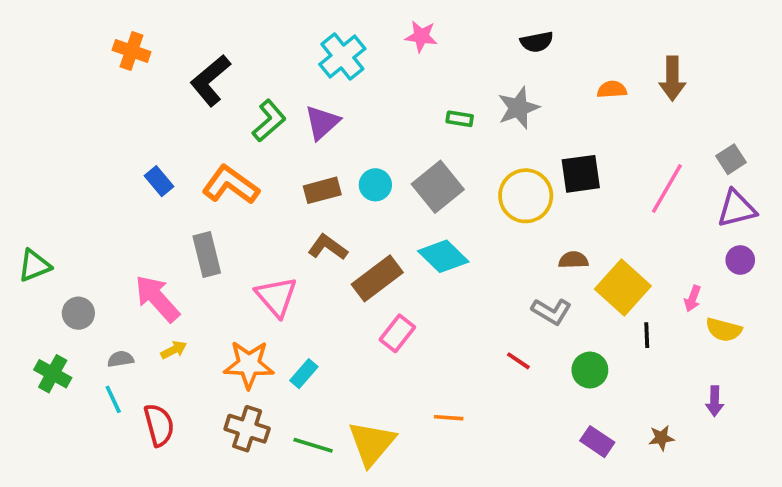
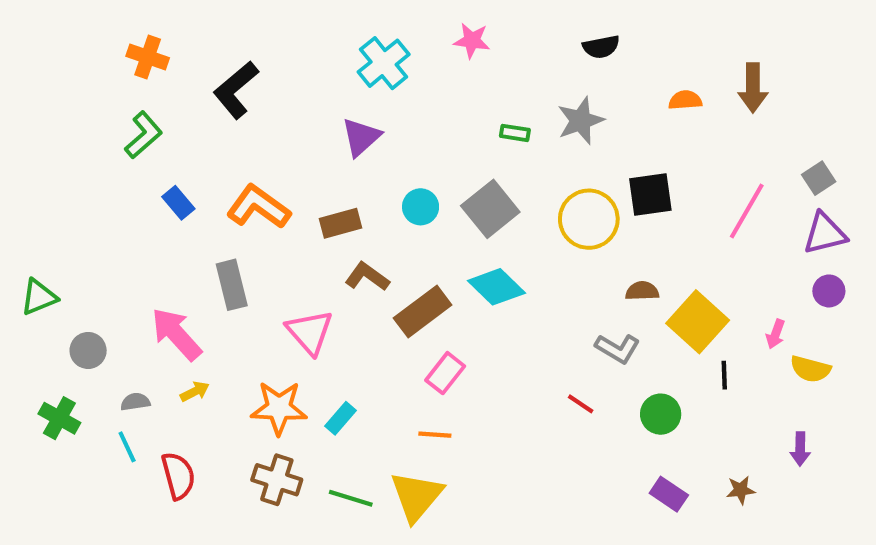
green L-shape: (269, 121) -> (143, 135), moved
brown rectangle: (322, 190) -> (340, 223), moved
orange line: (449, 418) -> (435, 435), moved

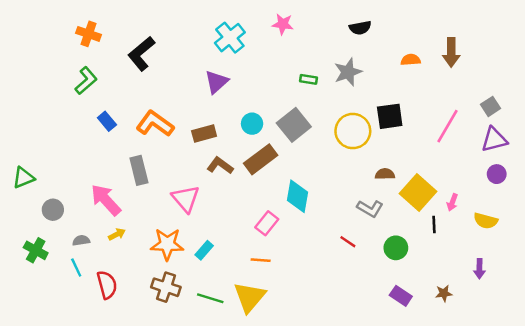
cyan diamond: (496, 287) -> (298, 196), moved, turned 56
brown rectangle: (423, 311) -> (261, 159), moved
pink arrow: (776, 334) -> (452, 202), moved

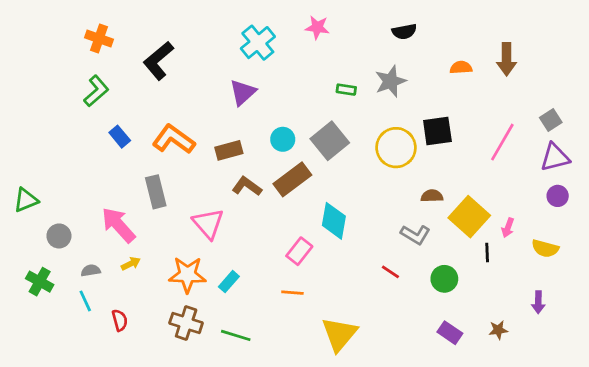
red semicircle: (107, 285) -> (120, 320), size x0.7
yellow triangle: (250, 297) -> (339, 334), moved

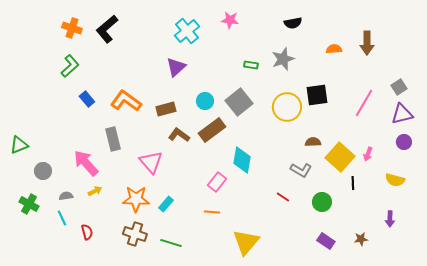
black L-shape: (158, 61) -> (107, 29), moved
pink arrow: (508, 228) -> (368, 154), moved

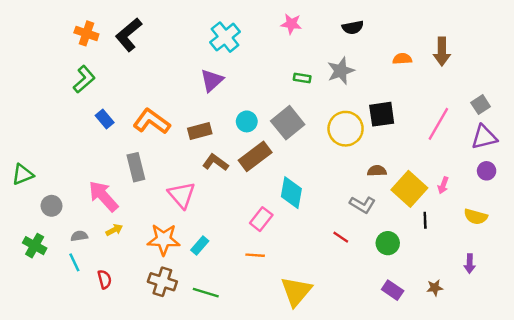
pink star: (230, 20) -> (291, 24), moved

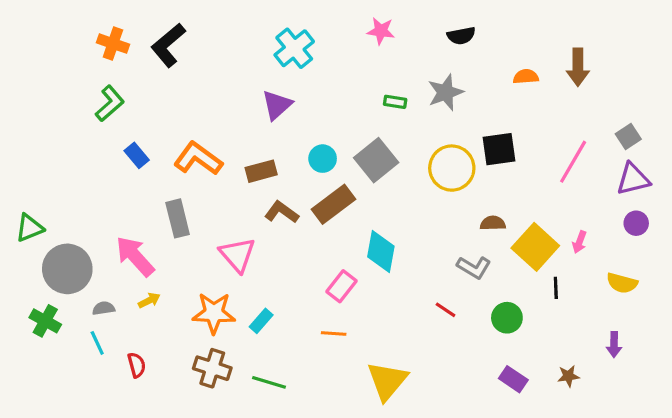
gray circle: (52, 206) -> (67, 269), size x1.8

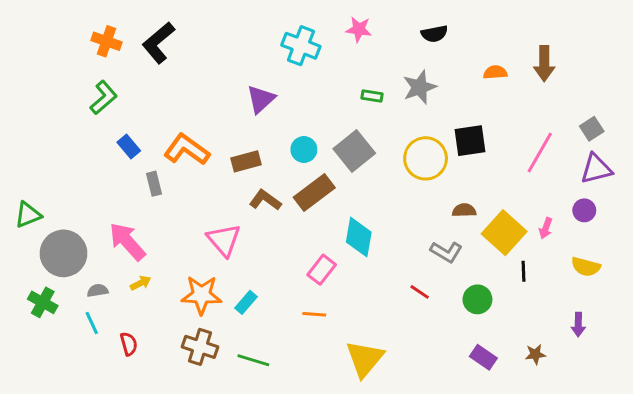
cyan cross: (294, 48) -> (301, 46), moved, turned -30
gray rectangle: (178, 218) -> (154, 184), moved, size x0.7
purple circle: (636, 223) -> (584, 210), moved

